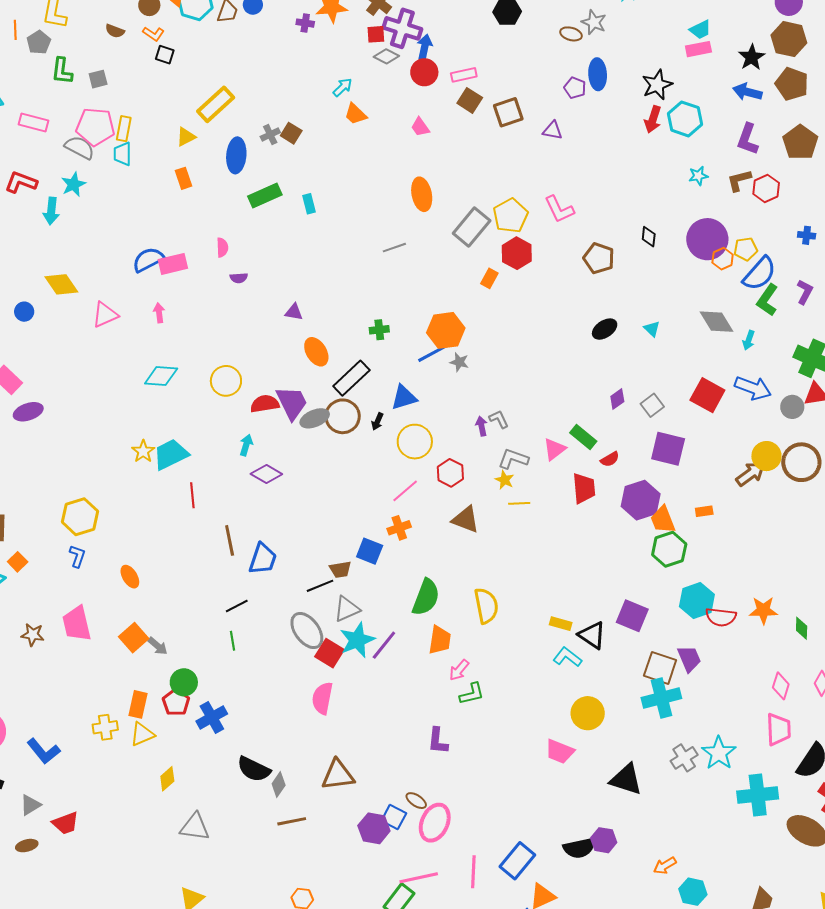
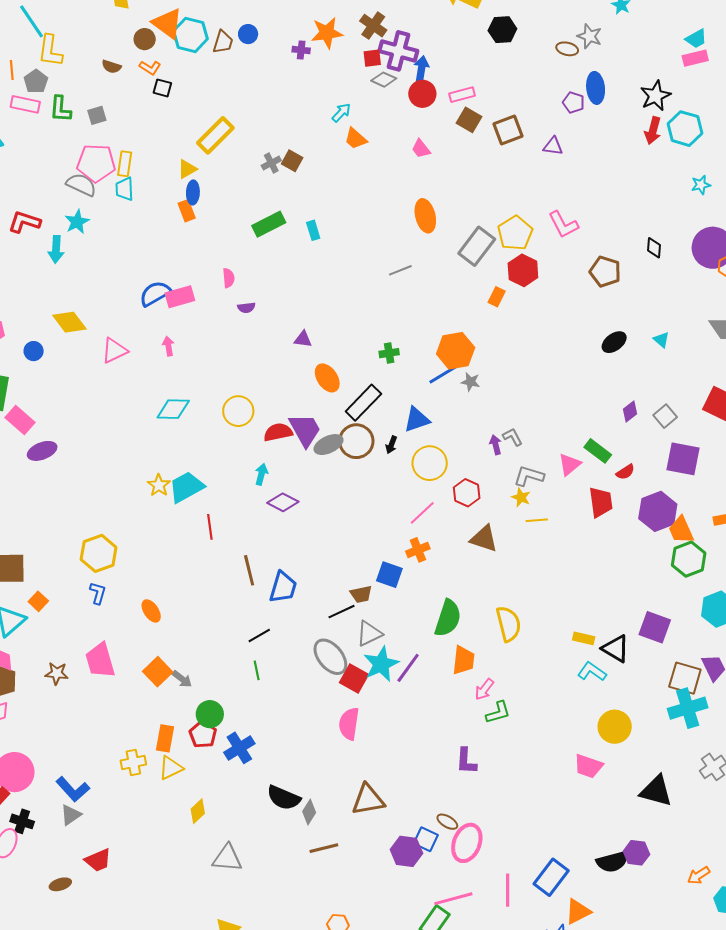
pink rectangle: (33, 122) -> (25, 104), moved
blue ellipse: (236, 155) -> (193, 192), moved, size x0.7
gray triangle: (30, 805) -> (71, 815), moved

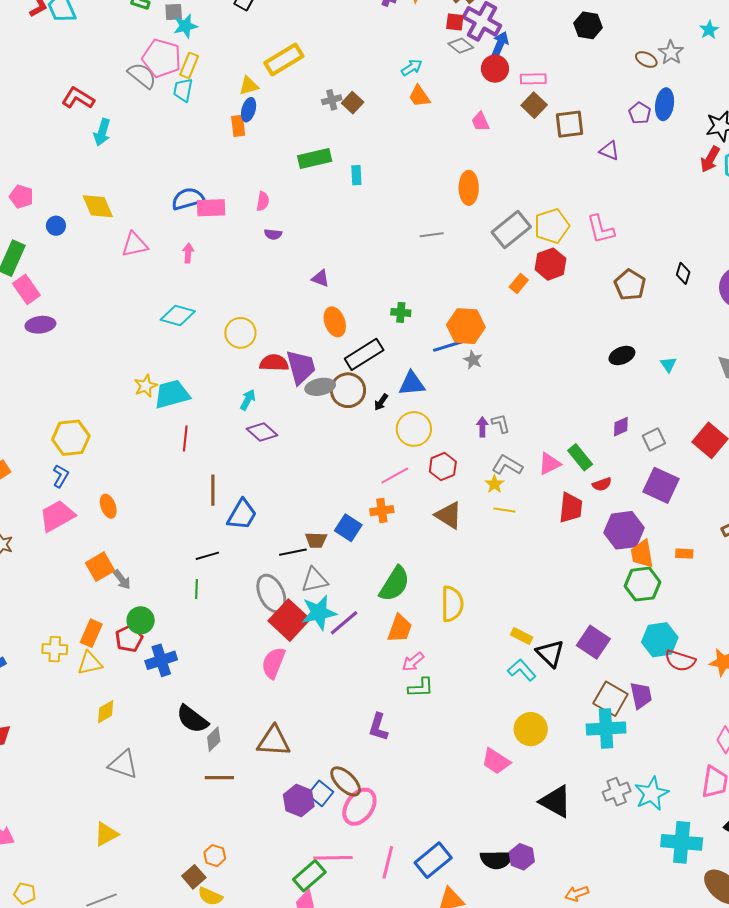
cyan star: (77, 222) -> (185, 26), moved
pink trapezoid: (100, 660) -> (57, 516), moved, turned 63
red square: (354, 678) -> (289, 620), size x1.4
brown ellipse: (447, 822) -> (346, 781), size x1.6

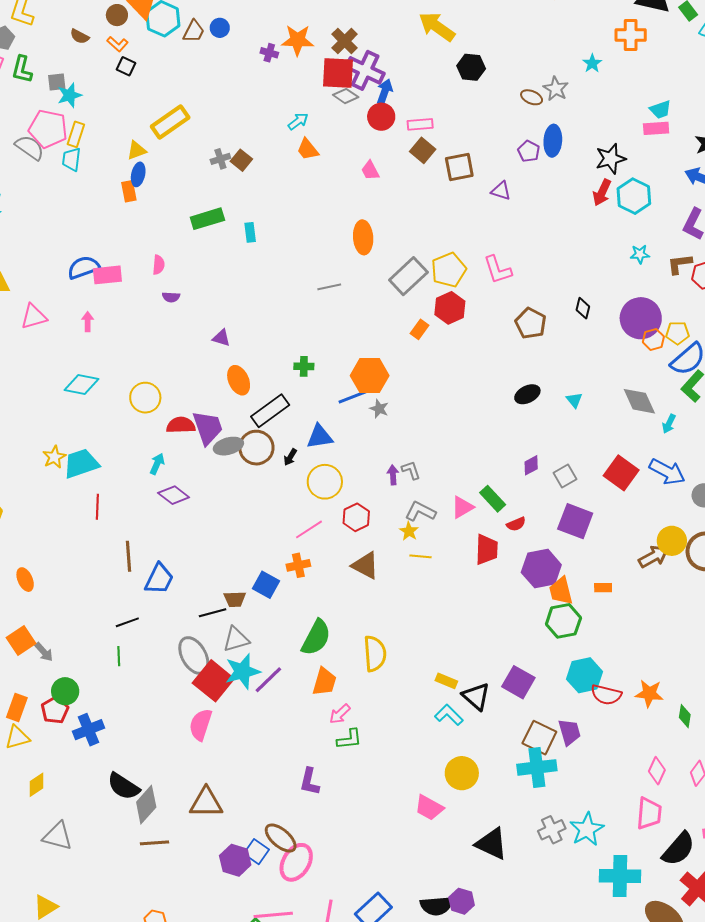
red square: (455, 22) -> (338, 73), size x1.8
gray diamond: (214, 739) -> (146, 805), size x1.5

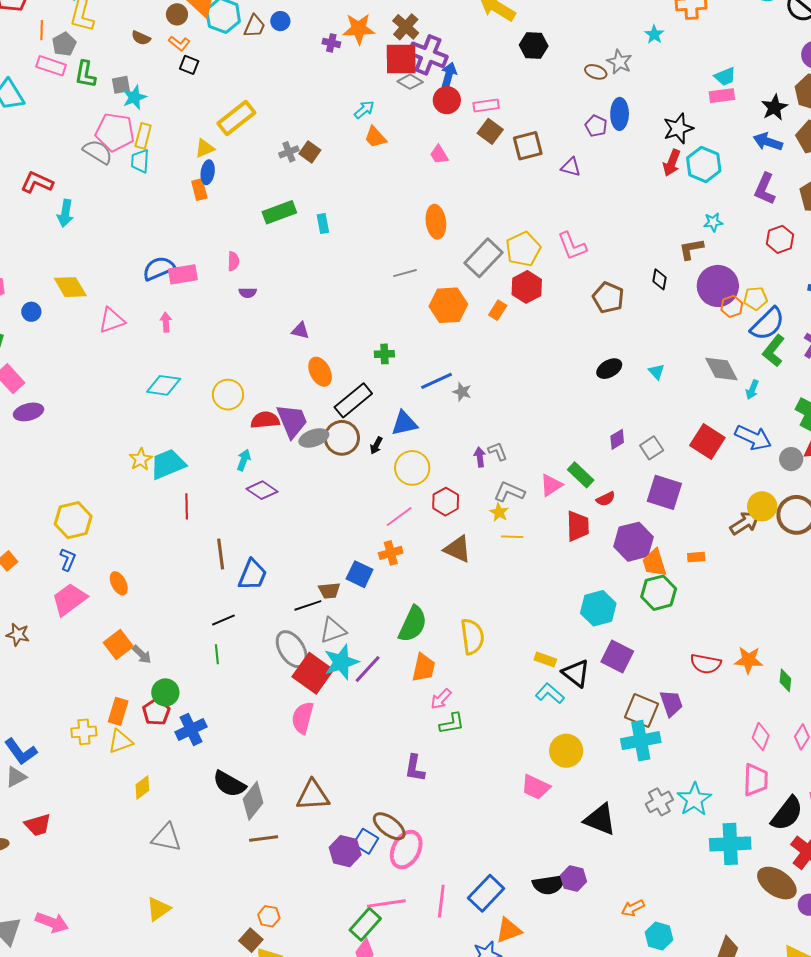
brown L-shape: (680, 264) -> (691, 249), moved
orange hexagon: (370, 376) -> (448, 305), moved
cyan hexagon: (584, 675) -> (598, 608), moved

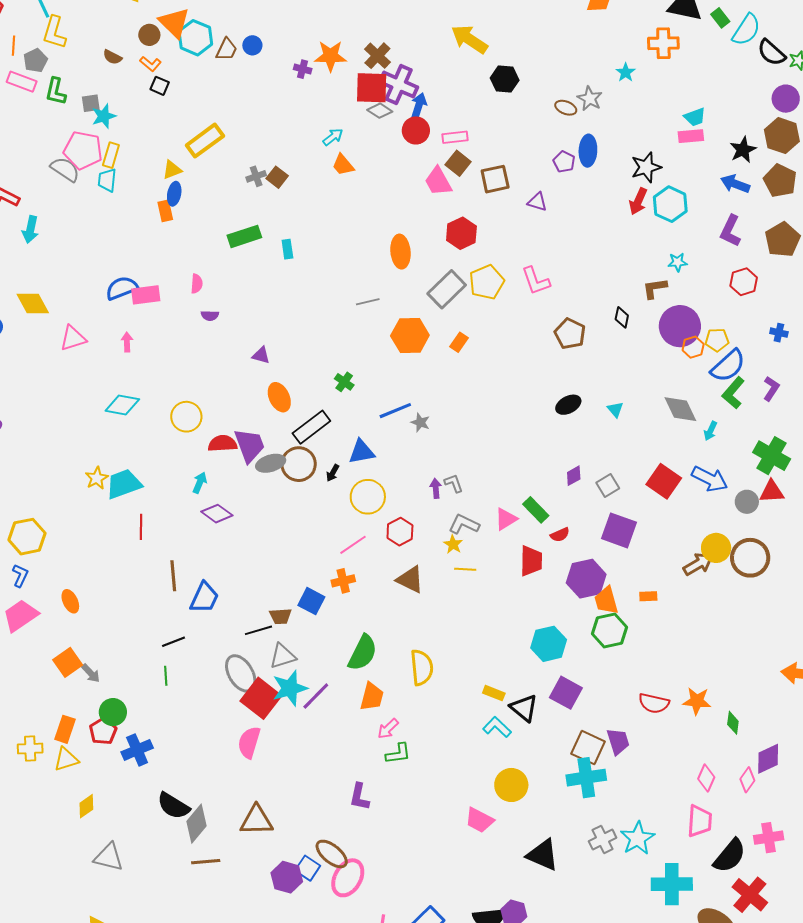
pink trapezoid: (439, 155) -> (438, 181), moved, size x1.5
red hexagon: (527, 287) -> (461, 233), moved
green cross: (384, 354) -> (344, 382), turned 36

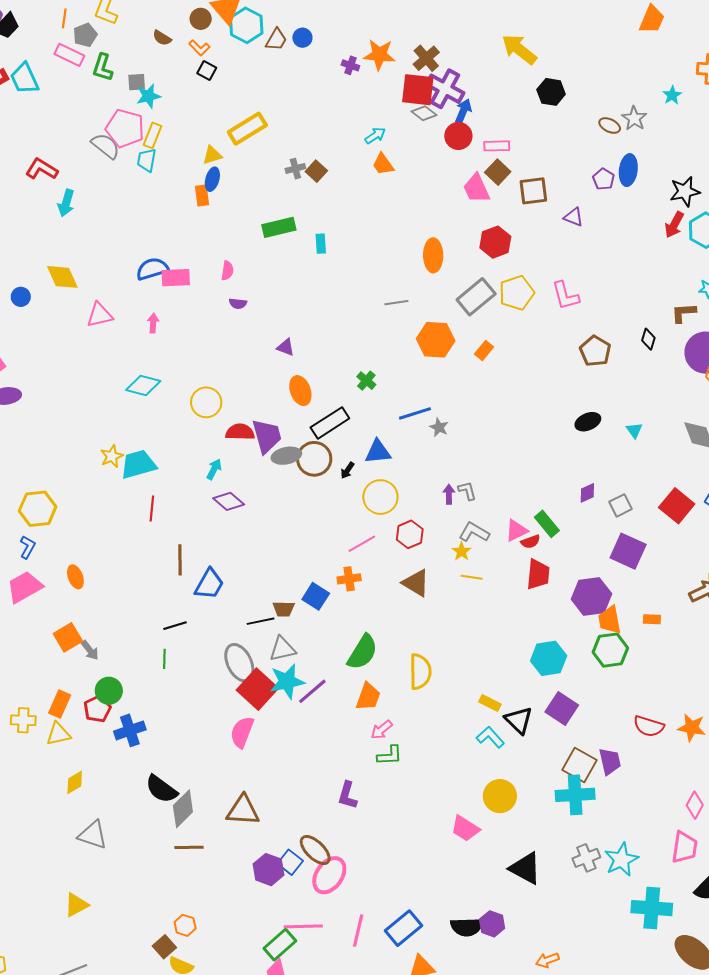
red semicircle: (560, 535) -> (530, 542), moved

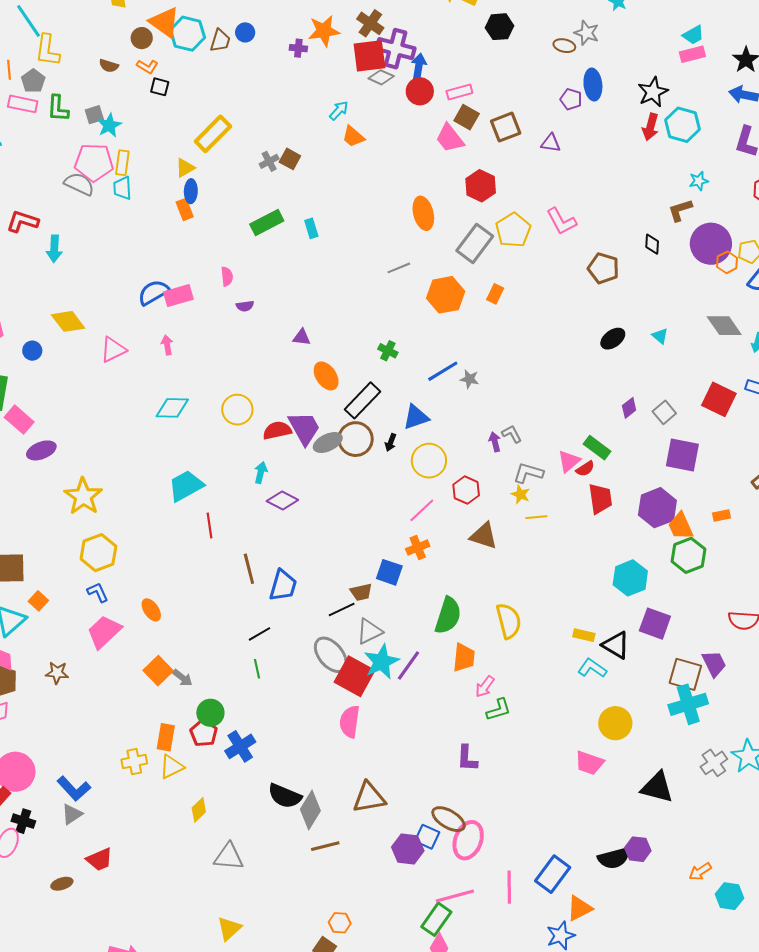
yellow star: (112, 456) -> (83, 496), moved, size x1.6
blue L-shape: (28, 547) -> (98, 592), turned -40

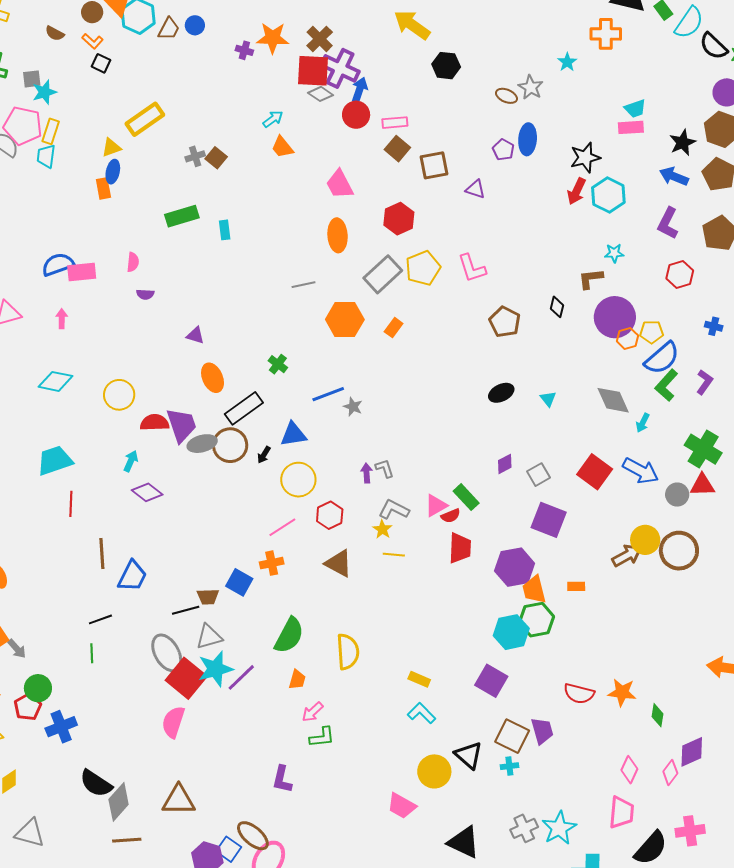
pink trapezoid: (450, 138) -> (340, 184), moved
cyan hexagon: (630, 578) -> (511, 632), moved
black triangle: (616, 645) -> (469, 755), moved
orange trapezoid: (464, 658) -> (297, 680), size x0.7
cyan cross: (688, 704) -> (509, 766), size x0.5

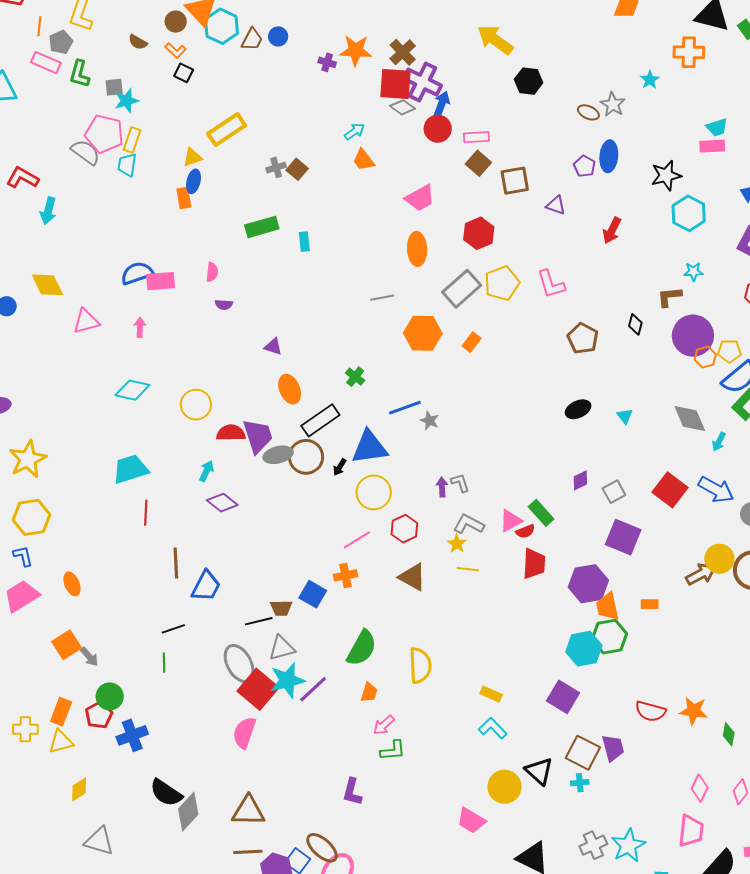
pink trapezoid: (340, 184) -> (420, 198), turned -92
red arrow: (576, 191) -> (612, 230), moved
blue triangle: (293, 434) -> (369, 447), size x1.4
brown line: (127, 840) -> (248, 852), moved

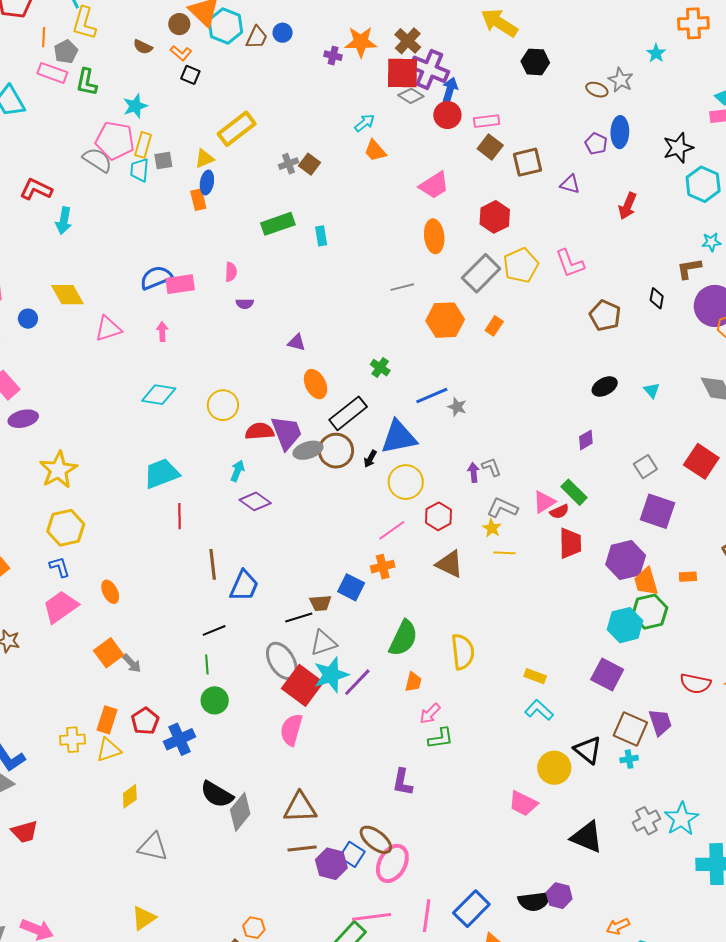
gray square: (114, 87) -> (163, 160), moved
purple diamond: (580, 480) -> (586, 440), moved
green circle: (110, 696) -> (215, 700), moved

